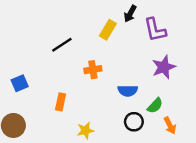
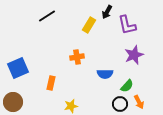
black line: (62, 45) -> (47, 16), moved
blue square: (20, 83) -> (18, 68), size x1.5
black circle: (134, 122) -> (120, 104), moved

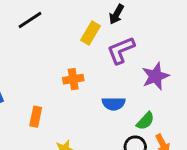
purple L-shape: (127, 25) -> (121, 50), moved, turned 80

